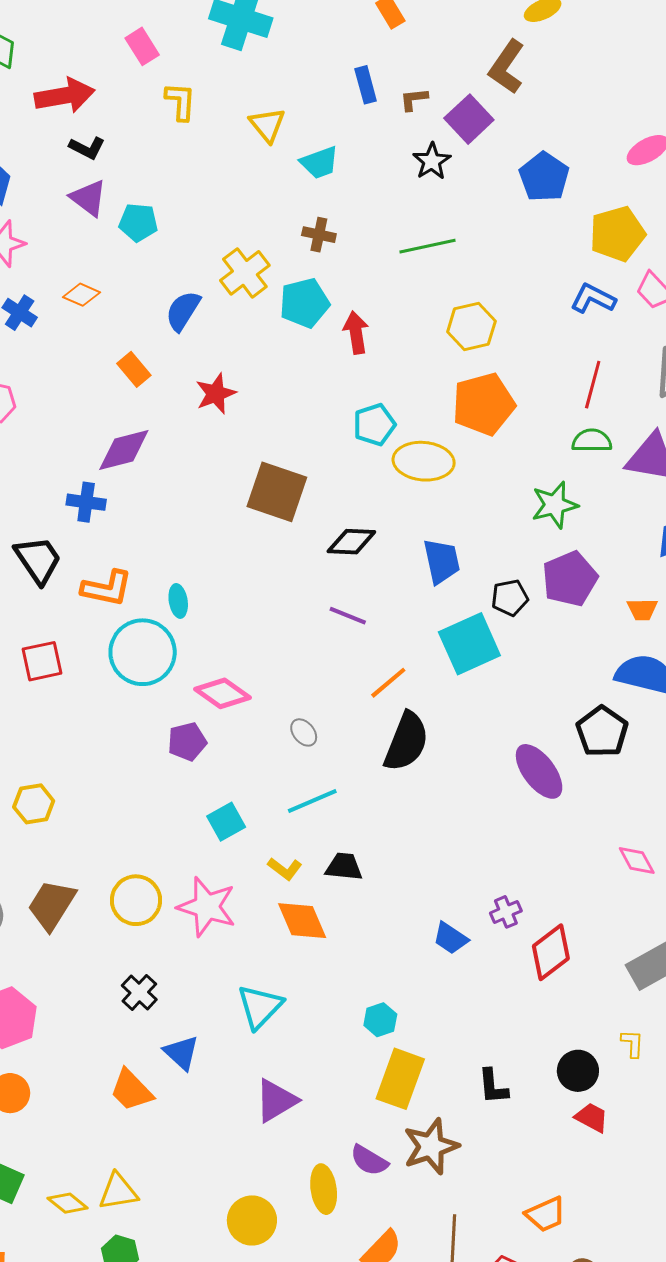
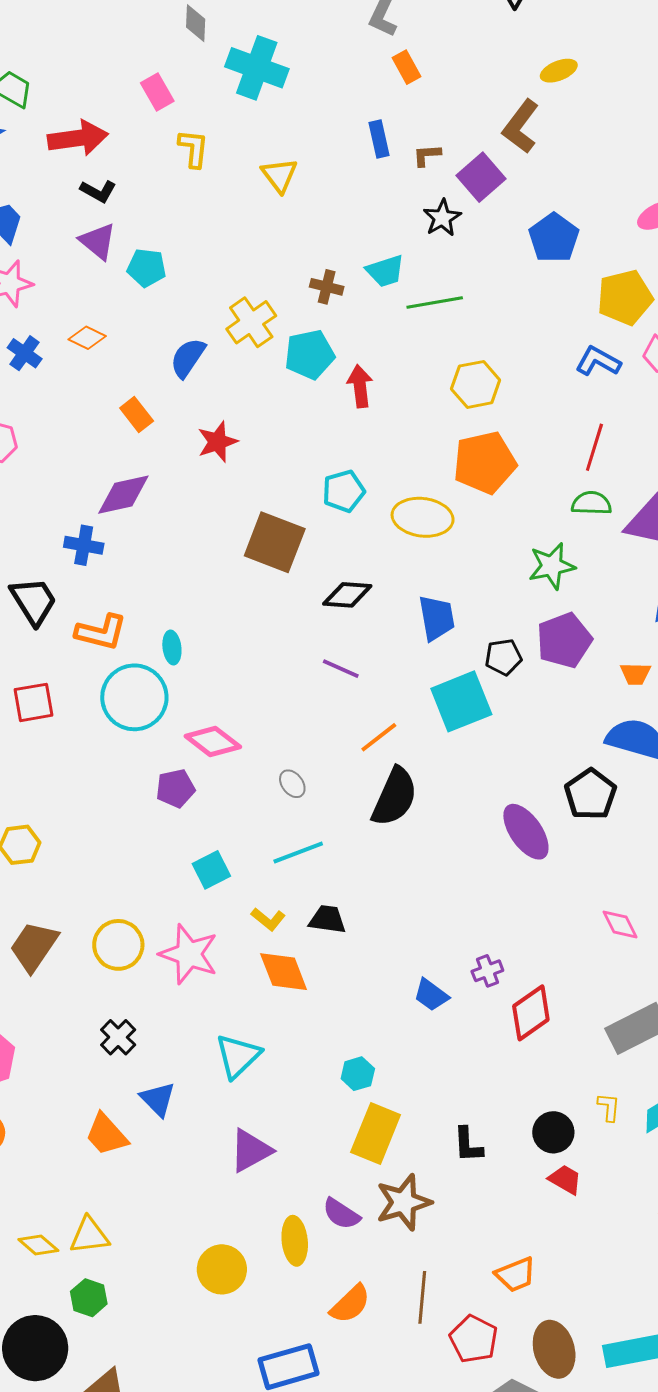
cyan trapezoid: (320, 163) -> (385, 271), moved
cyan pentagon: (374, 425) -> (344, 491), moved

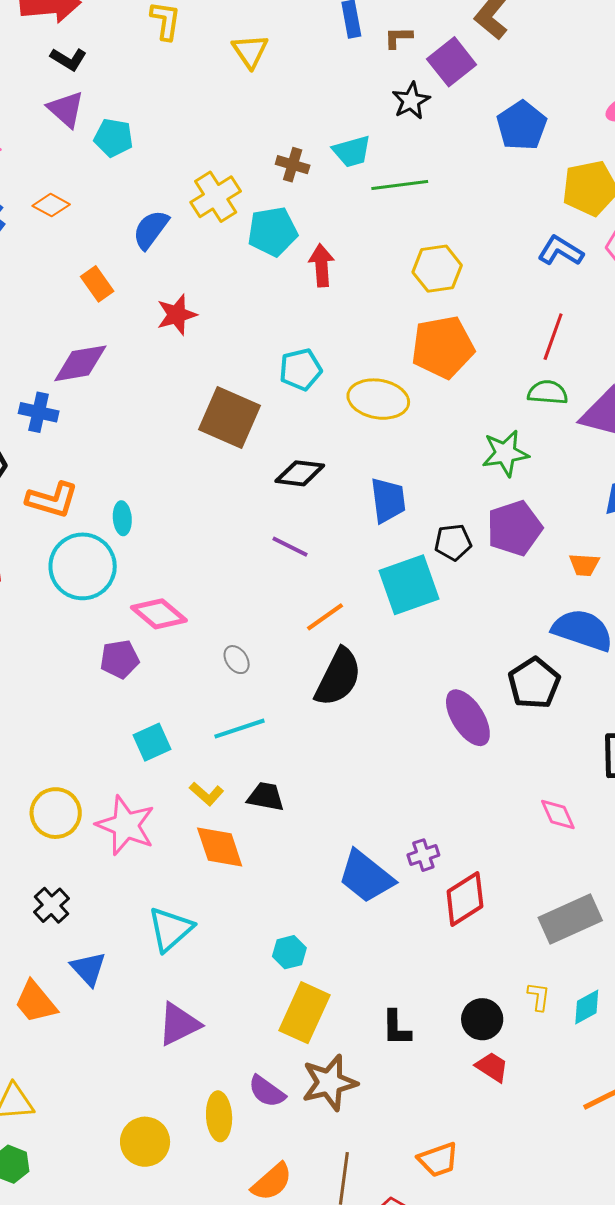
blue trapezoid: (431, 995) -> (366, 877), size x1.6

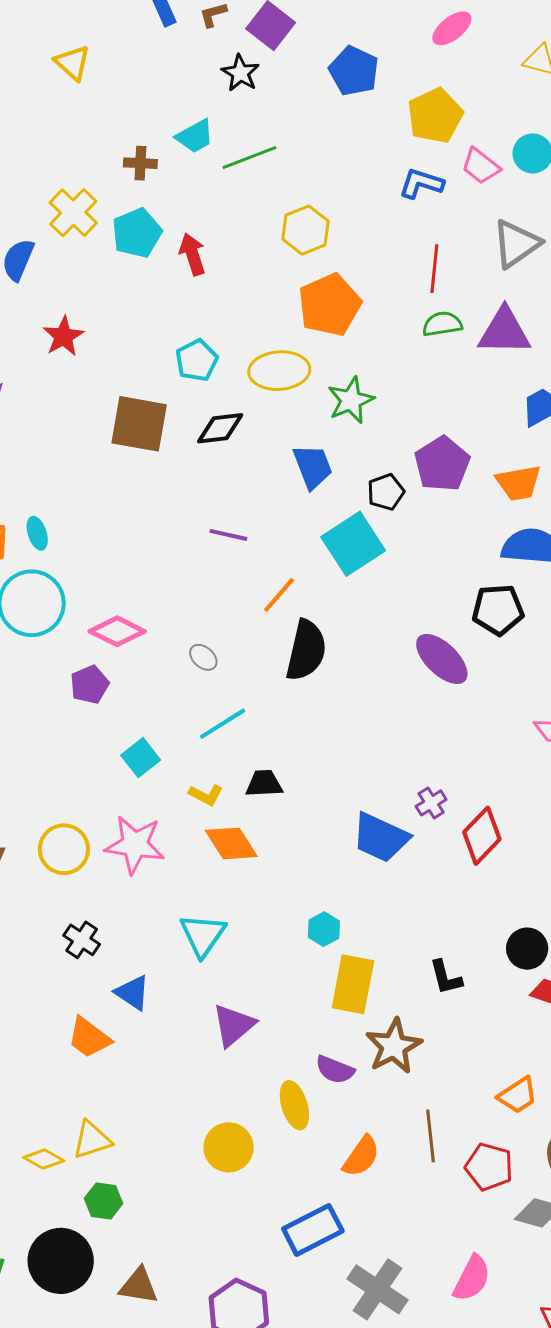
green star: (505, 453) -> (351, 400), moved
black diamond: (300, 473) -> (220, 428), moved
cyan ellipse: (122, 518) -> (37, 533), moved
orange trapezoid: (584, 565) -> (519, 483), size x1.5
black pentagon: (534, 683) -> (498, 610), turned -30

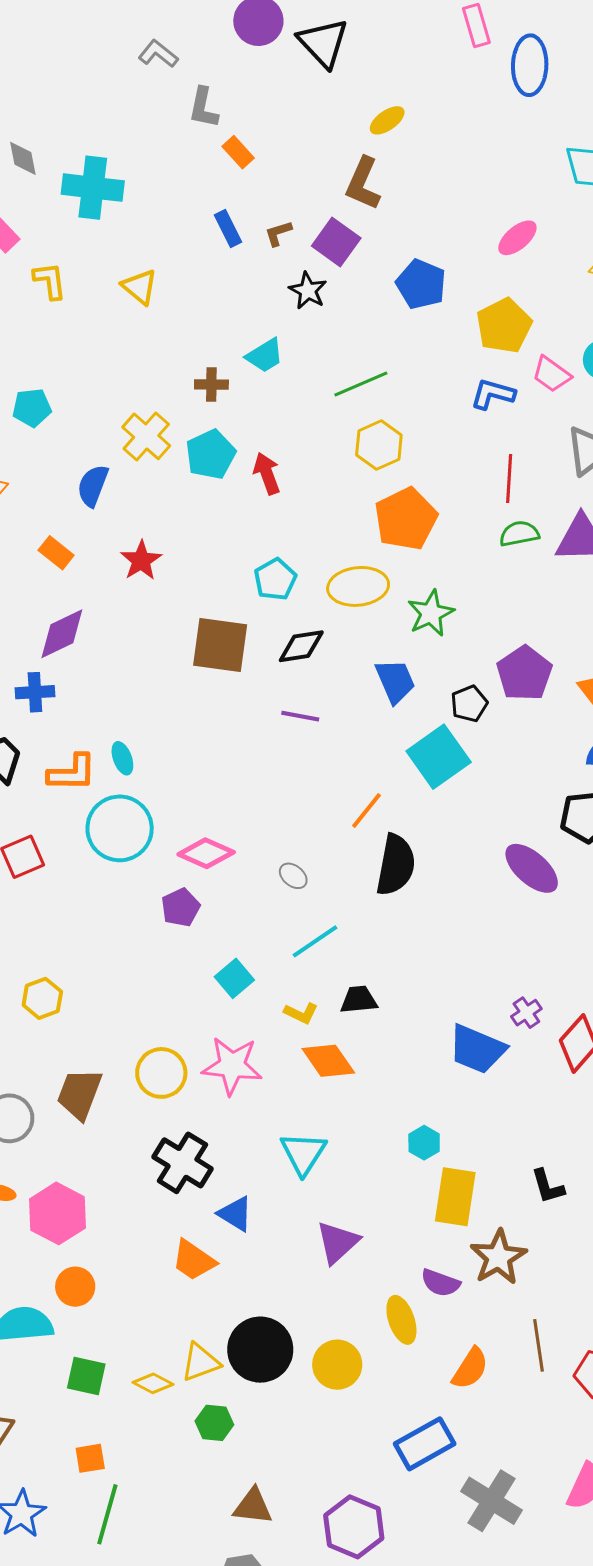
green line: (249, 158) -> (361, 384), moved
purple line: (228, 535) -> (300, 716), moved
black cross: (82, 940) -> (182, 1163), size x1.6
black circle: (61, 1261) -> (260, 1350), moved

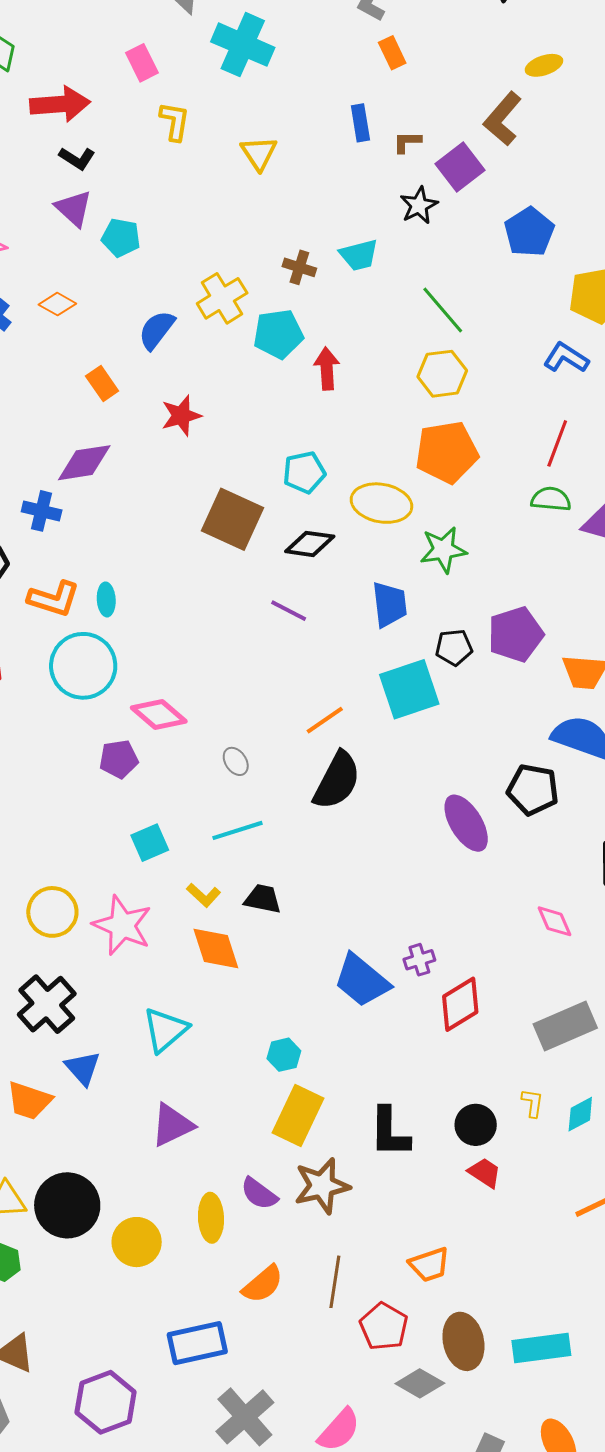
green line: (361, 384) -> (443, 310), turned 56
black L-shape: (548, 1186) -> (390, 1132), size x1.4
orange trapezoid: (194, 1260) -> (29, 1101), turned -33

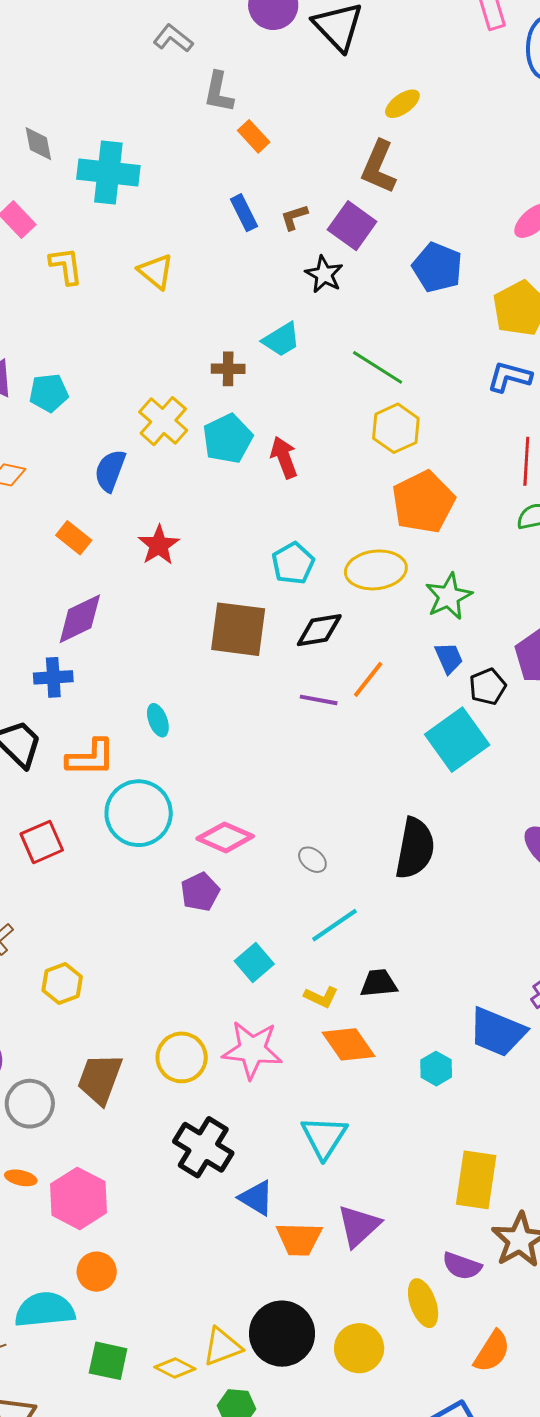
cyan ellipse: (106, 599) -> (158, 720), moved
blue trapezoid: (390, 604) -> (449, 658), moved, size x0.7
orange line: (325, 720) -> (368, 679), moved
cyan hexagon: (284, 1055) -> (436, 1069), moved
orange trapezoid: (29, 1101) -> (299, 1239), moved

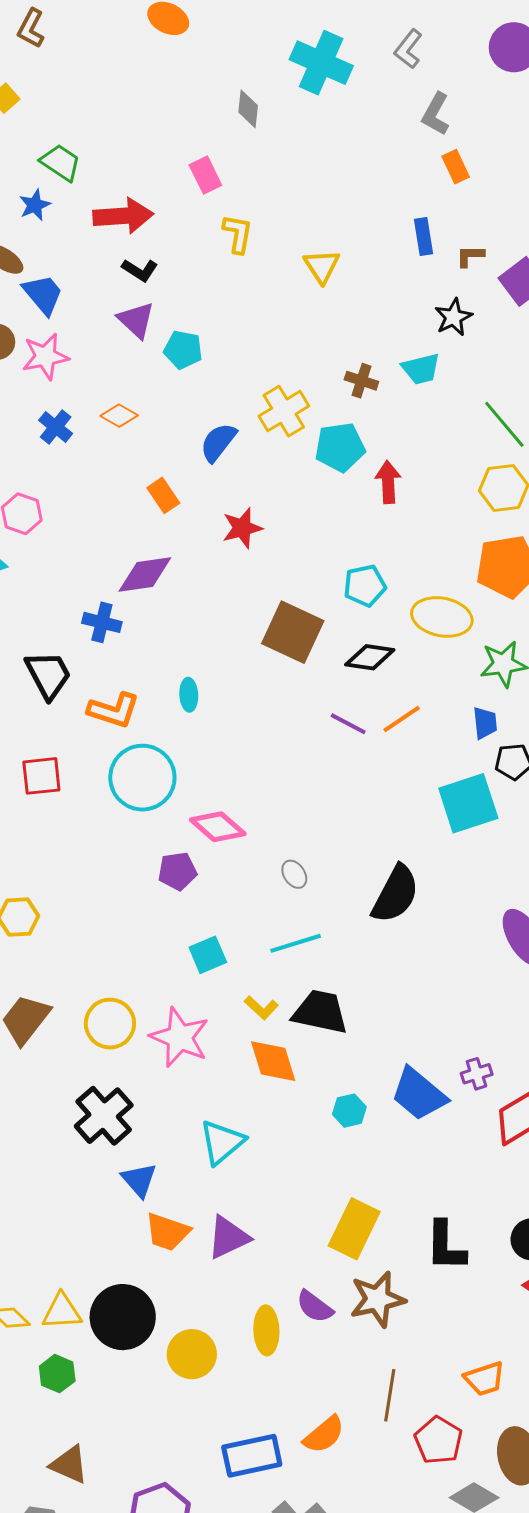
gray L-shape: (173, 38) -> (408, 49), turned -108
cyan cross: (108, 172) -> (321, 63), moved
black star: (324, 274) -> (453, 317), moved
black trapezoid: (379, 983) -> (320, 1012), size x1.5
orange semicircle: (492, 1351) -> (324, 1435), moved

